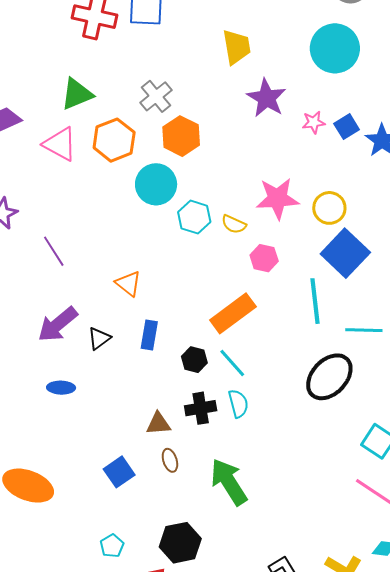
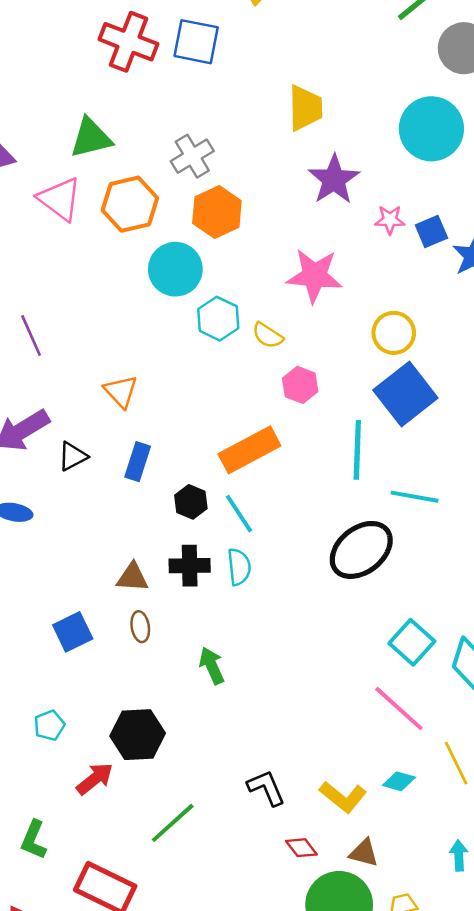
pink star: (277, 199) -> (314, 276), moved
green arrow: (229, 482) -> (212, 666), size x0.6

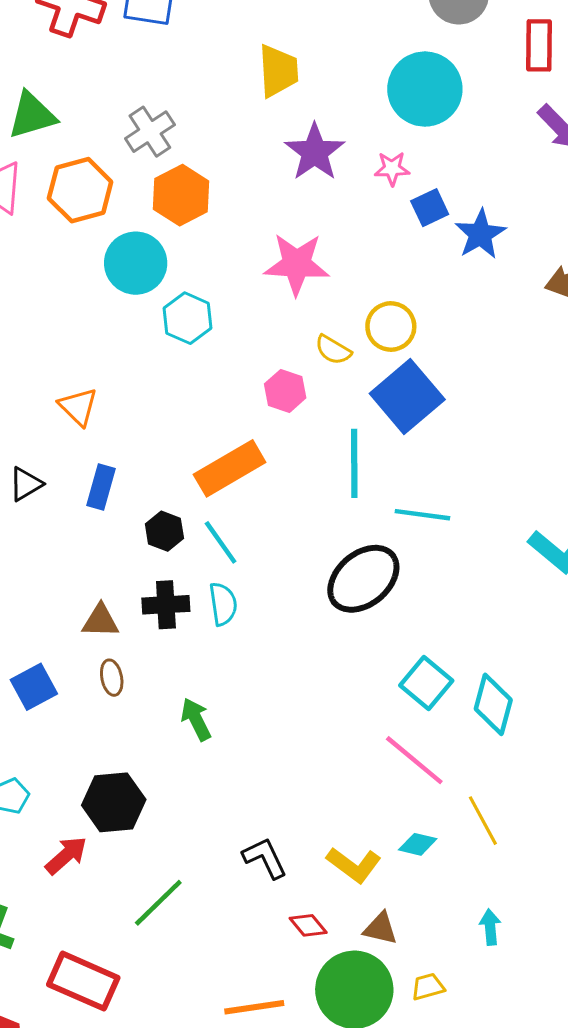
pink star: (390, 220) -> (392, 169), moved
yellow semicircle: (268, 335) -> (333, 350), moved

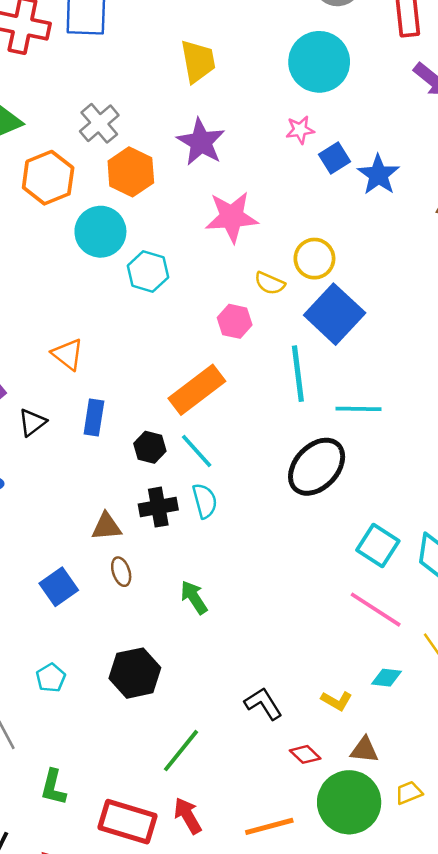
purple star: (315, 152) -> (201, 142), moved
red arrow: (66, 855) -> (188, 816), moved, turned -72
yellow L-shape: (354, 865) -> (337, 701), size x0.7

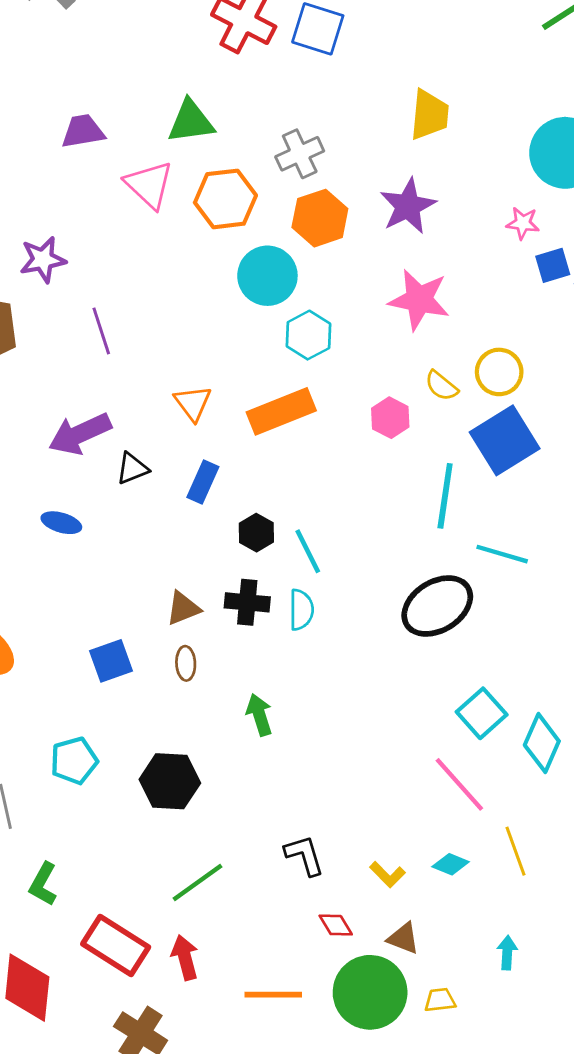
orange rectangle: (197, 390) -> (281, 411), moved
brown triangle: (106, 527) -> (183, 608), turned -32
cyan pentagon: (51, 678) -> (74, 761), size x1.4

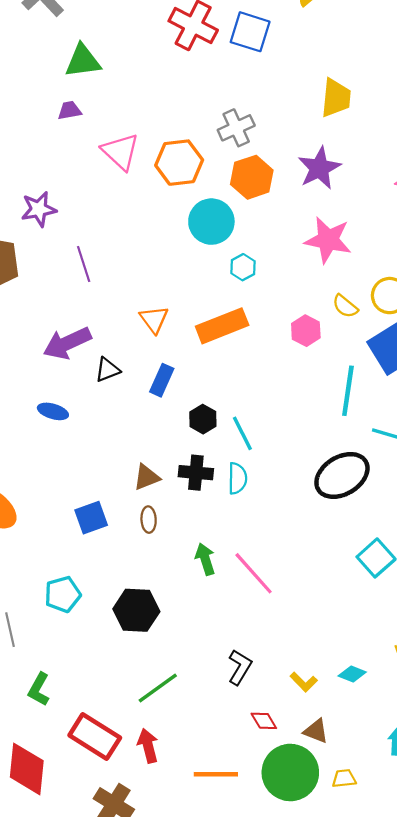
green triangle: (191, 122) -> (83, 61), moved
purple trapezoid: (83, 131) -> (70, 111), size x0.7
cyan hexagon: (309, 335) -> (243, 267), size x0.7
pink line: (459, 784) -> (254, 573), moved
black L-shape: (304, 855) -> (240, 667), turned 48

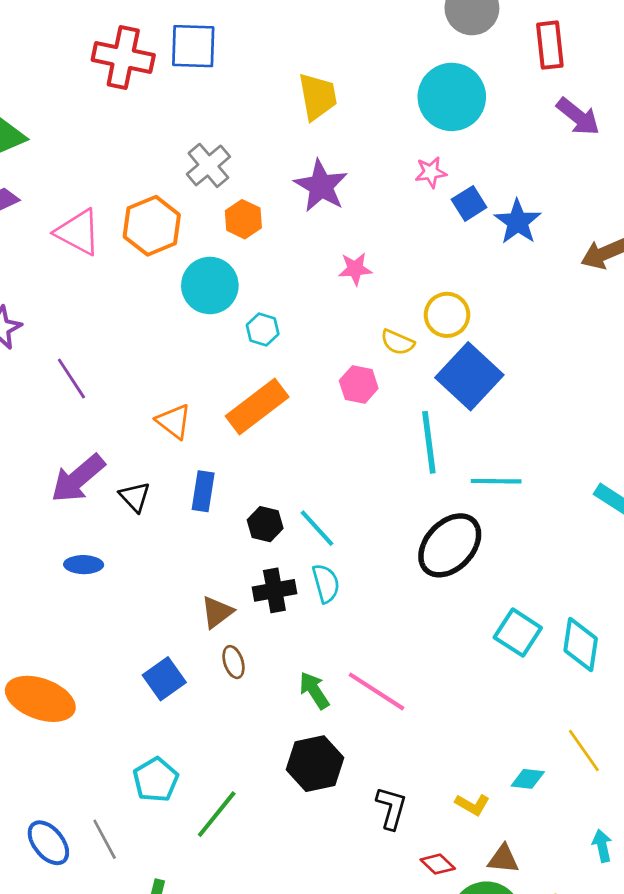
orange hexagon: (252, 177) -> (243, 219), size x0.7
pink star: (328, 240) -> (355, 269), size x0.6
black triangle: (107, 370) -> (135, 497), turned -36
black hexagon: (136, 610) -> (315, 764), moved
green line: (158, 688) -> (217, 814), moved

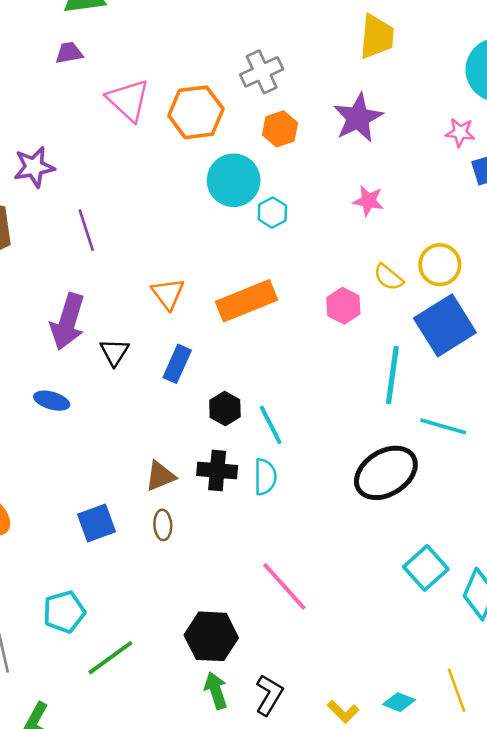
cyan hexagon: (263, 330) -> (272, 213), moved
purple arrow: (78, 478) -> (68, 322), turned -48
green arrow: (314, 690) -> (216, 691), moved

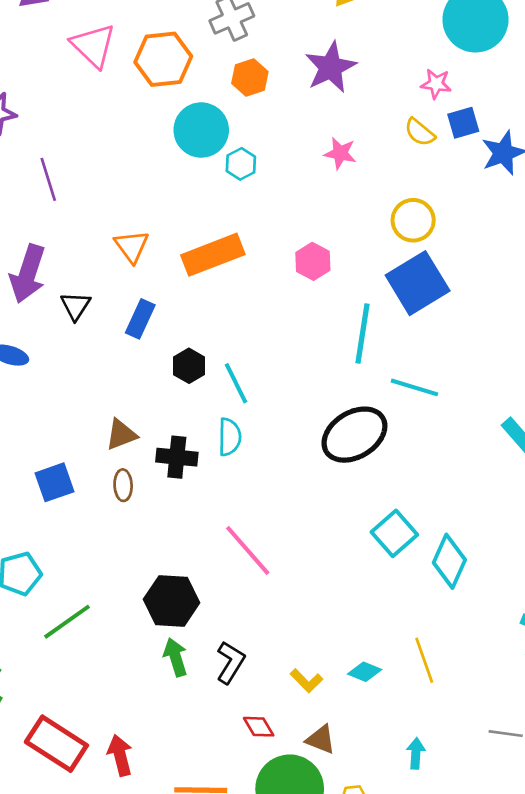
yellow semicircle: (389, 277) -> (420, 132), moved
black cross: (217, 470) -> (177, 457), moved

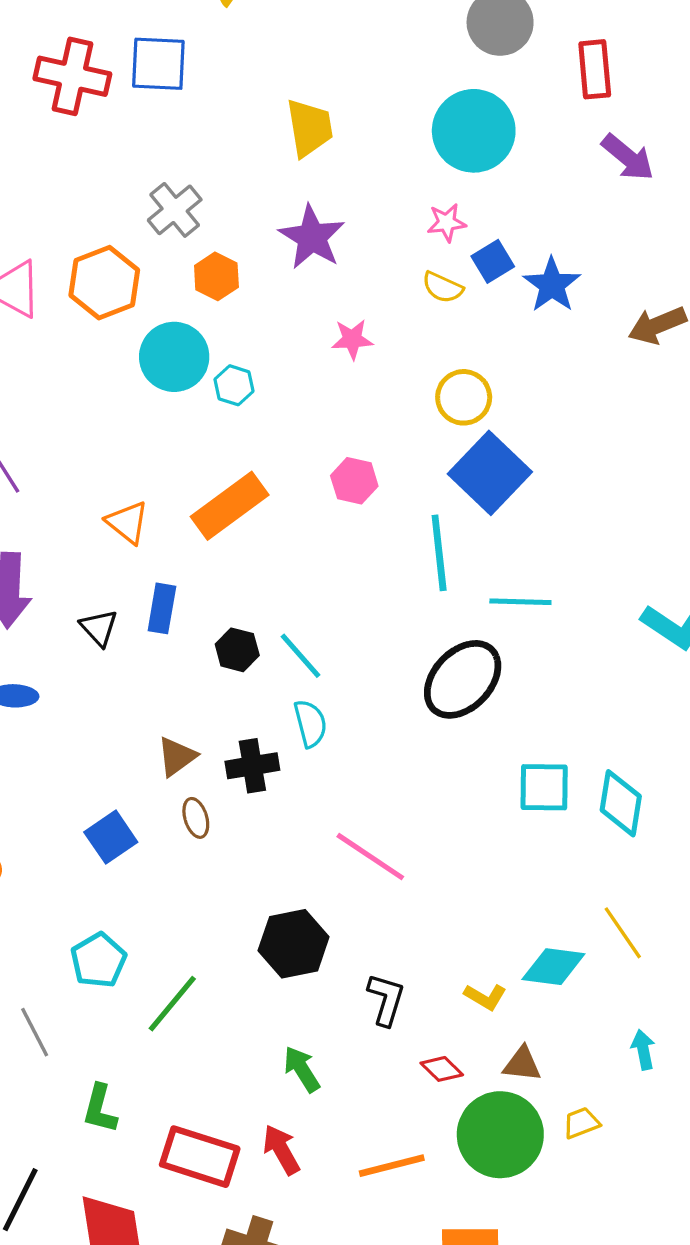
black triangle: (76, 306) -> (99, 628), moved
cyan square: (394, 533) -> (544, 787), turned -33
green arrow: (175, 657) -> (302, 1069), moved
cyan diamond: (365, 672) -> (553, 967), size x1.5

